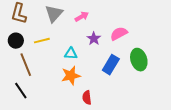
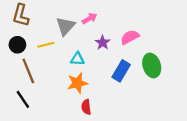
gray triangle: (54, 14) -> (65, 26), moved
red semicircle: (87, 98) -> (86, 107), moved

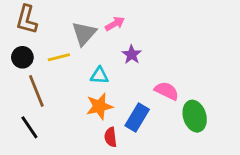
pink semicircle: (130, 37) -> (167, 91), moved, turned 54
green ellipse: (152, 65) -> (195, 116), moved
blue rectangle: (121, 71) -> (137, 118), moved

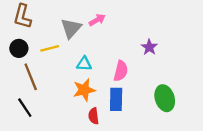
purple star: (132, 54) -> (149, 47), moved
pink semicircle: (167, 91) -> (121, 71), moved, turned 78
blue rectangle: (137, 118) -> (116, 99), turned -30

